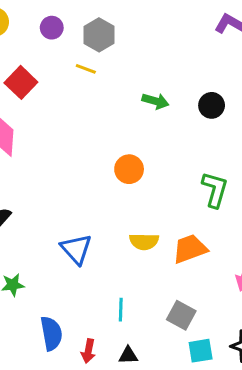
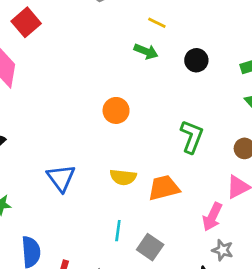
yellow line: (86, 69) -> (157, 23), moved
cyan line: (121, 310) -> (118, 231), moved

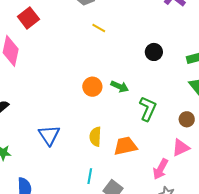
yellow line: (157, 23) -> (99, 28), moved
green arrow: (146, 51) -> (120, 87), moved
yellow semicircle: (123, 177) -> (95, 137), turned 84

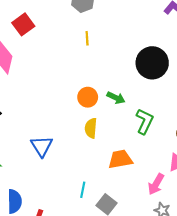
yellow line: (99, 28) -> (87, 38), moved, turned 56
black circle: (154, 52) -> (152, 63), size x1.8
yellow semicircle: (95, 137) -> (91, 128), moved

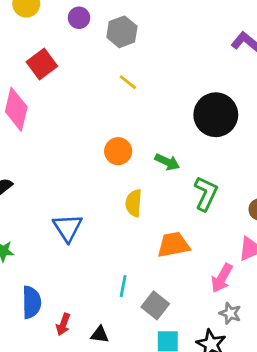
yellow line: (87, 38) -> (128, 82), turned -48
orange circle: (88, 97) -> (118, 151), moved

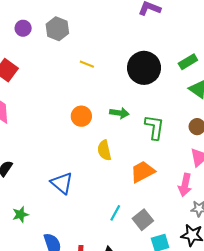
yellow line: (128, 82) -> (87, 64), moved
cyan line: (123, 286) -> (115, 213), turned 35
gray square: (155, 305) -> (143, 220), turned 30

